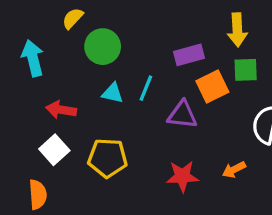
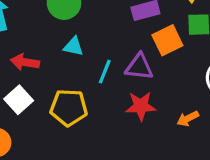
cyan line: (146, 88) -> (105, 72), moved
red star: (182, 176) -> (141, 106), moved

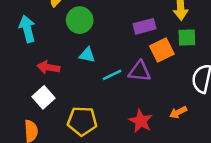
cyan line: (105, 72) -> (112, 75), turned 42
red star: (141, 106) -> (141, 121), moved, turned 30
yellow pentagon: (69, 108) -> (82, 121), moved

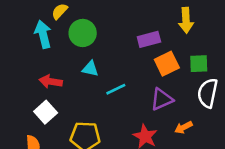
cyan arrow: (27, 29) -> (43, 34), moved
green square: (187, 38) -> (199, 64), moved
purple triangle: (139, 71) -> (162, 99), moved, turned -30

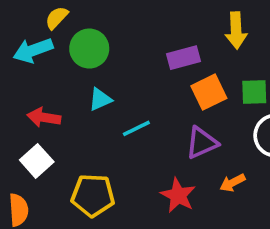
cyan arrow: (43, 34) -> (33, 50), turned -96
cyan triangle: (90, 69) -> (100, 99), turned -36

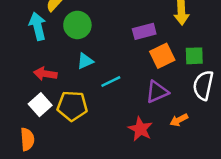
cyan arrow: (33, 50) -> (38, 26), turned 96
yellow pentagon: (93, 195) -> (72, 106), moved

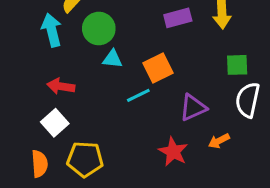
purple rectangle: (144, 31) -> (178, 18), moved
orange square: (162, 56) -> (158, 68), moved
cyan triangle: (85, 61) -> (112, 59), moved, turned 30
yellow pentagon: (72, 106) -> (85, 159), moved

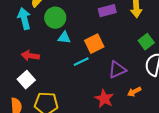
green square: (237, 65) -> (146, 42), turned -35

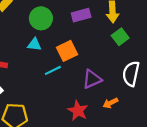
green circle: (55, 18) -> (41, 18), moved
green square: (146, 42) -> (120, 37), moved

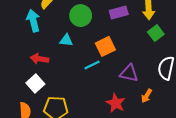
cyan triangle: (34, 44) -> (66, 40), moved
purple triangle: (92, 79) -> (129, 73), turned 36
orange arrow: (110, 103) -> (147, 96), turned -32

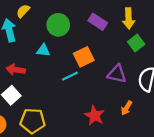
purple rectangle: (119, 12) -> (98, 22), turned 48
purple triangle: (129, 73) -> (117, 74), moved

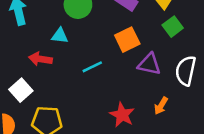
orange square: (84, 57) -> (127, 40), moved
red arrow: (16, 70) -> (40, 59), moved

